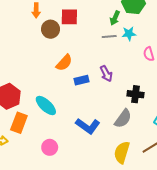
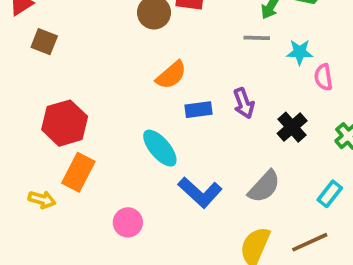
cyan star: (129, 34) -> (300, 52), moved
black cross: (136, 94) -> (292, 127), moved, turned 35
cyan ellipse: (46, 106) -> (160, 148), moved

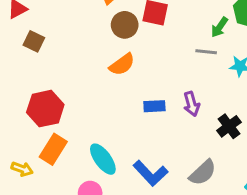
orange semicircle: (171, 75) -> (122, 64), moved
cyan ellipse: (160, 148) -> (103, 159), moved

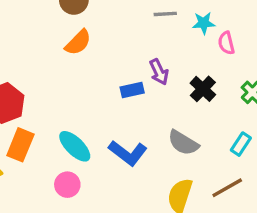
blue rectangle: (154, 106) -> (132, 90), moved
gray semicircle: (203, 173) -> (183, 143), turned 84

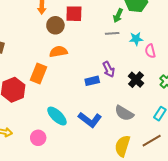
orange semicircle: (78, 42) -> (58, 52), turned -144
orange rectangle: (20, 145) -> (39, 73), moved
pink circle: (67, 185) -> (38, 138), moved

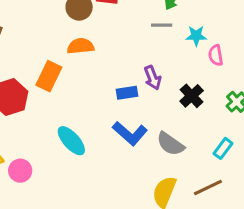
blue L-shape: (90, 120) -> (130, 133), moved
pink circle: (38, 138) -> (20, 171), moved

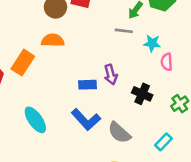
black cross: (192, 96) -> (142, 94), turned -30

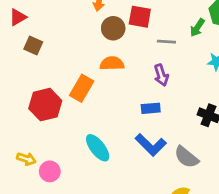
gray line: (124, 31) -> (166, 42), moved
purple arrow: (111, 75) -> (161, 75), moved

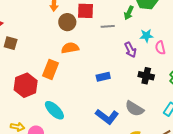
purple arrow: (161, 75) -> (130, 50), moved
blue L-shape: (151, 145) -> (107, 117), moved
cyan ellipse: (98, 148) -> (54, 110), moved

